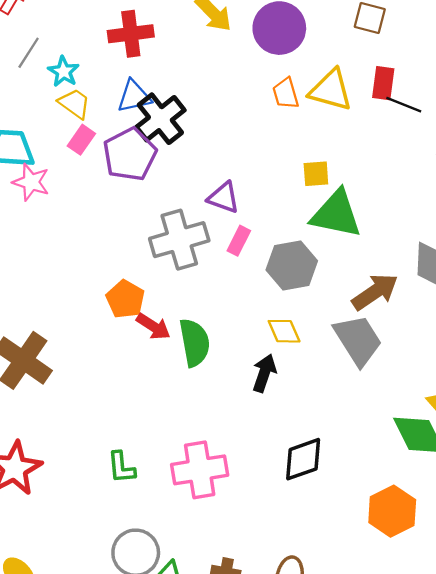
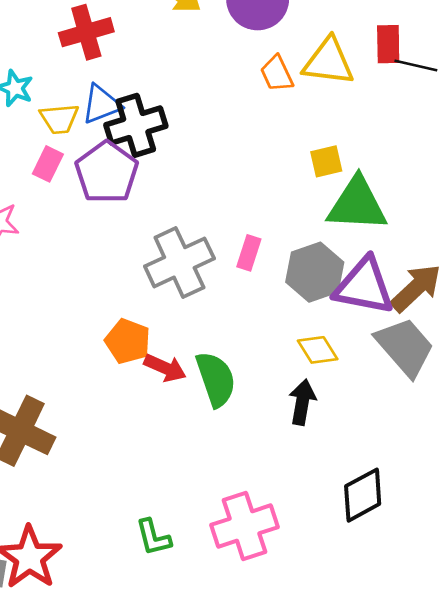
yellow trapezoid: (74, 104) -> (59, 119), moved, turned 148
black cross: (160, 119) -> (136, 125), turned 30
purple triangle: (224, 198) -> (364, 286), moved, size x1.6

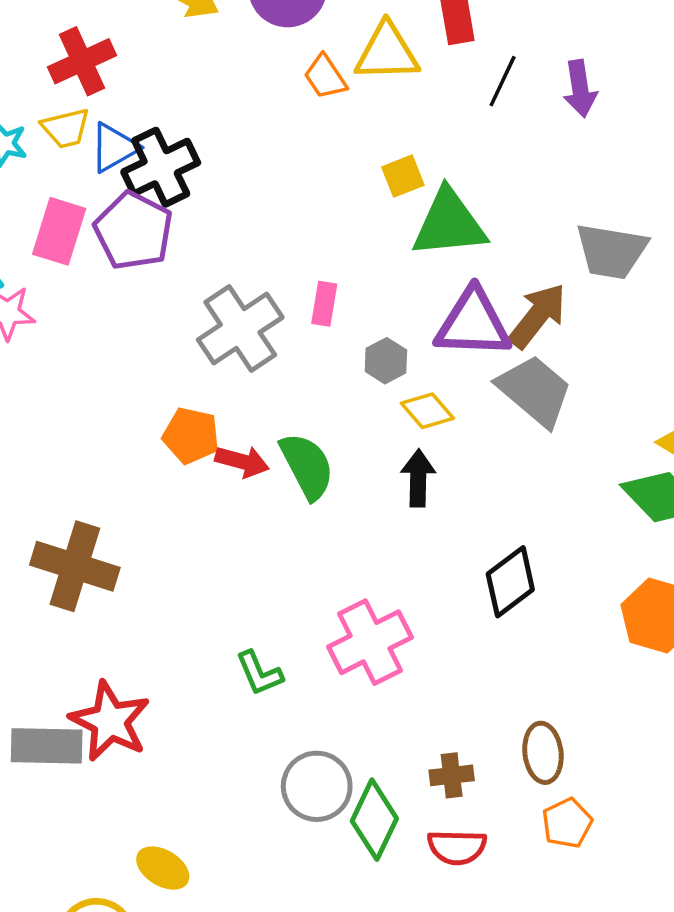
black line: (416, 65) -> (503, 81), moved, turned -69
yellow trapezoid: (59, 119) -> (66, 128), moved
pink rectangle: (48, 164) -> (59, 231), size x1.5
gray hexagon: (315, 272) -> (386, 361), moved, size x0.6

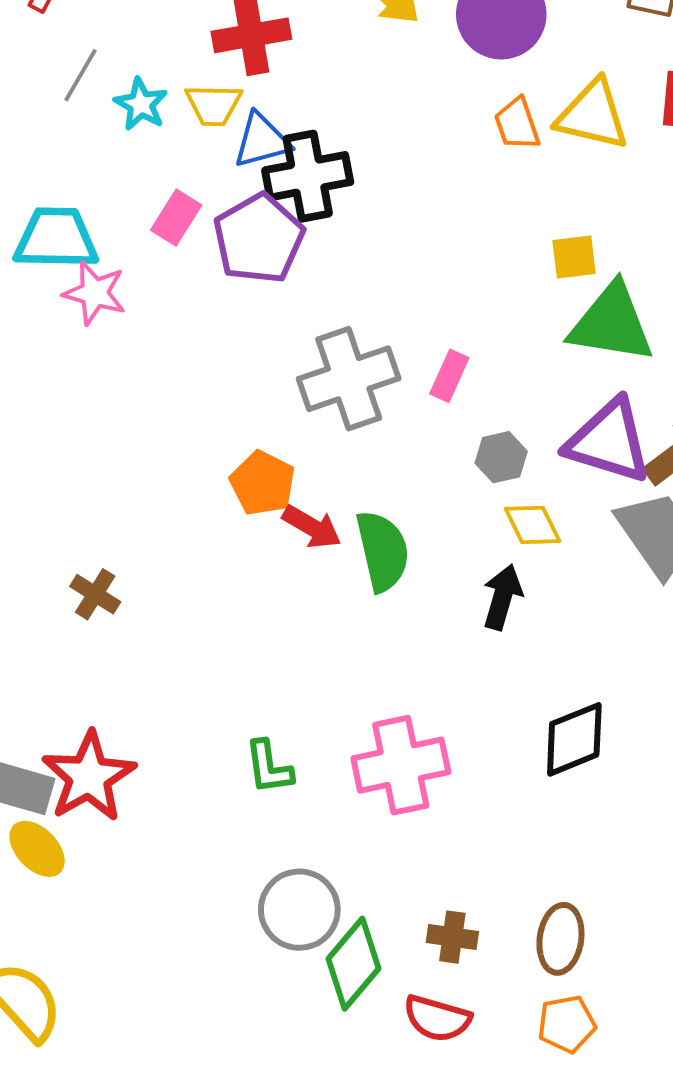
pink rectangle: (59, 231) -> (176, 218), size x0.7
brown cross: (75, 566) -> (95, 594), size x0.5
yellow ellipse: (163, 868) -> (37, 849), moved

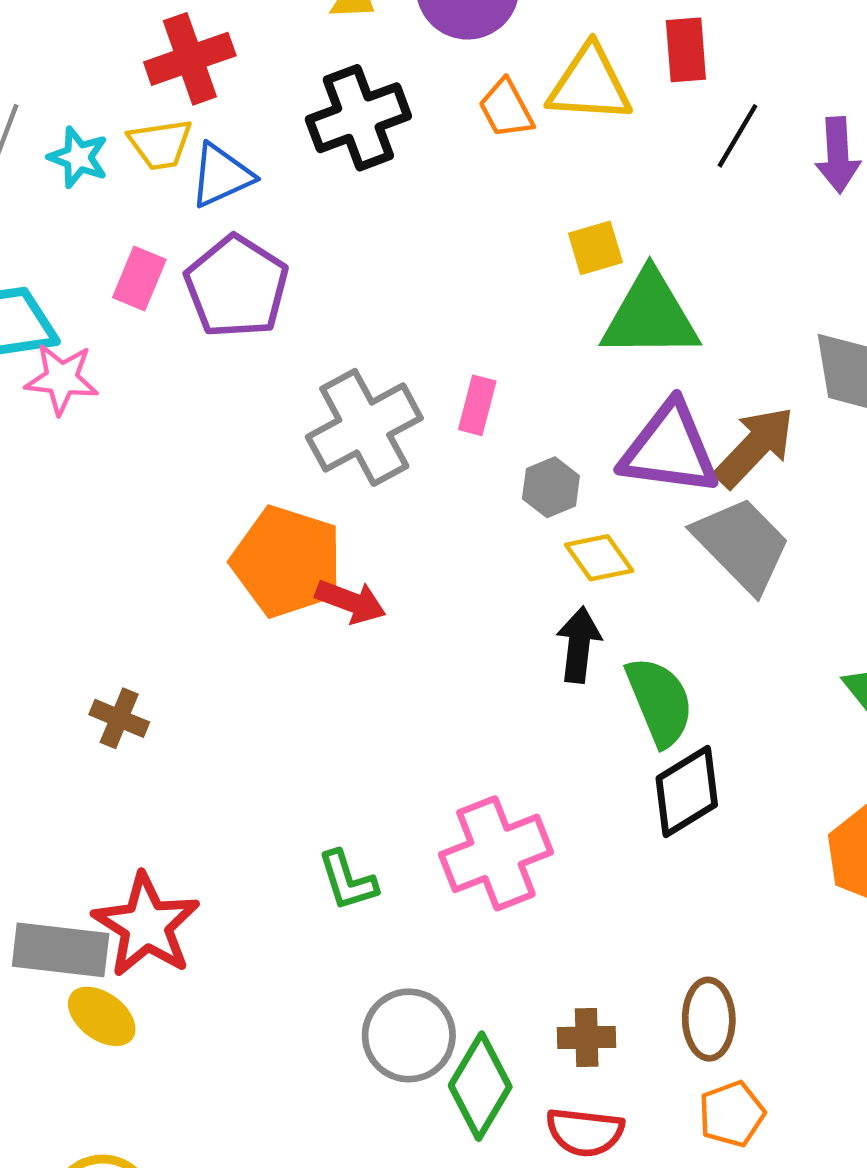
black cross: (308, 176) -> (358, 118), moved
orange pentagon: (263, 483) -> (287, 562), size x1.5
green semicircle: (383, 551) -> (660, 701), moved

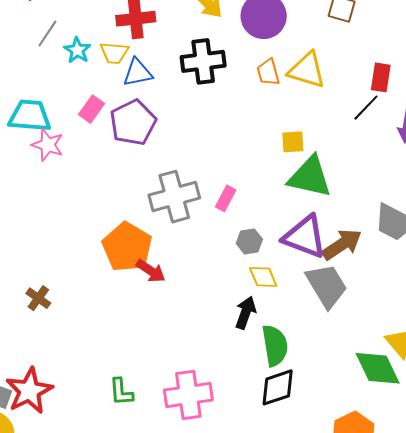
red rectangle: (686, 50) -> (381, 77), moved

